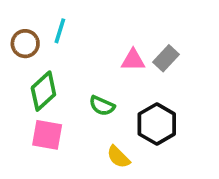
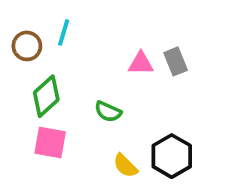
gray rectangle: (166, 58) -> (176, 61), turned -65
black hexagon: (157, 124) -> (172, 156), moved

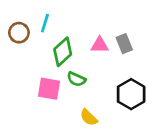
green diamond: (46, 96) -> (63, 52), moved
pink square: (50, 143) -> (49, 89), moved
black hexagon: (172, 156) -> (131, 94), moved

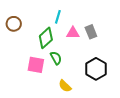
cyan line: (45, 23) -> (58, 17), moved
green semicircle: (76, 79) -> (56, 58), turned -144

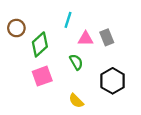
green diamond: (46, 38) -> (40, 44), moved
green semicircle: (56, 58) -> (76, 62), moved
pink square: (36, 65) -> (42, 76), turned -30

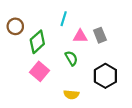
pink square: (42, 76) -> (39, 71), turned -30
yellow semicircle: (76, 101) -> (71, 95), turned -40

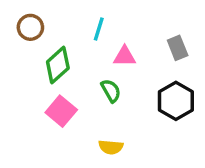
brown circle: (15, 26) -> (30, 27), moved
gray rectangle: (100, 35) -> (178, 48), moved
black hexagon: (105, 76) -> (176, 101), moved

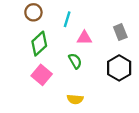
brown circle: (30, 27) -> (33, 12), moved

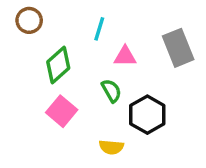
brown circle: (33, 12) -> (29, 20), moved
gray rectangle: (120, 32) -> (178, 48), size x1.5
black hexagon: (119, 68) -> (147, 115), moved

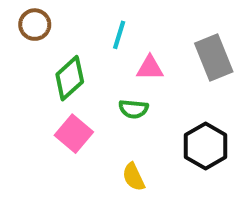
green semicircle: (111, 91) -> (134, 109), turned 125
black hexagon: (147, 115) -> (206, 146), moved
yellow semicircle: (111, 147) -> (134, 177), turned 60

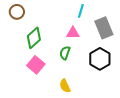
cyan line: (119, 35) -> (81, 11), moved
green semicircle: (134, 109) -> (65, 53), turned 104
black hexagon: (206, 146) -> (100, 59), moved

